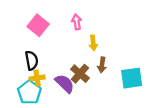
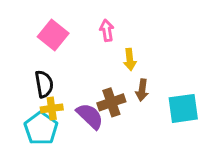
brown cross: (80, 74) -> (111, 102), turned 30

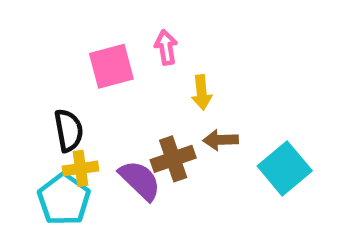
pink square: (53, 35) -> (111, 66), moved, turned 36
brown arrow: (142, 90) -> (221, 140), turned 80
cyan square: (183, 108) -> (285, 168), turned -32

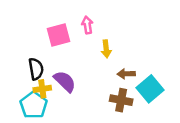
brown arrow: (221, 140) -> (126, 74), moved
brown cross: (173, 159) -> (121, 100), moved, turned 30
purple semicircle: (140, 180) -> (65, 81), moved

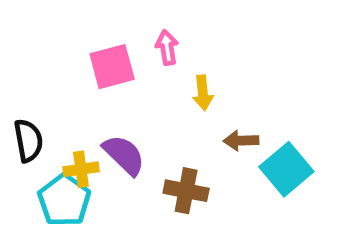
black semicircle: (36, 69) -> (28, 141), moved
brown cross: (121, 100) -> (186, 191), moved

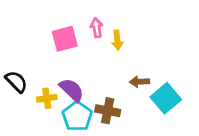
yellow arrow: (203, 93) -> (117, 40), moved
black semicircle: (28, 141) -> (16, 82), turned -35
cyan pentagon: (64, 200) -> (77, 116), moved

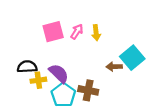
pink arrow: (97, 28) -> (77, 32), moved, turned 42
black semicircle: (16, 82) -> (27, 67), moved, turned -48
cyan square: (166, 98) -> (132, 58), moved

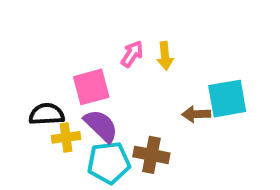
pink square: (53, 32) -> (91, 87), moved
cyan square: (132, 58) -> (227, 99), turned 30
cyan pentagon: (63, 95) -> (109, 163), turned 30

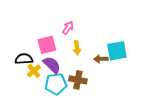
yellow arrow: (165, 56) -> (77, 48), moved
yellow cross: (66, 137) -> (34, 71), turned -32

